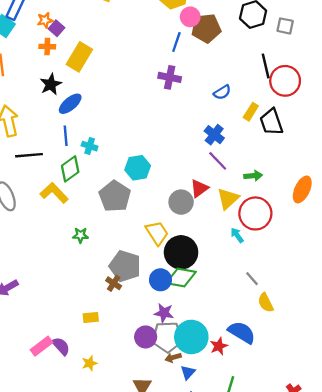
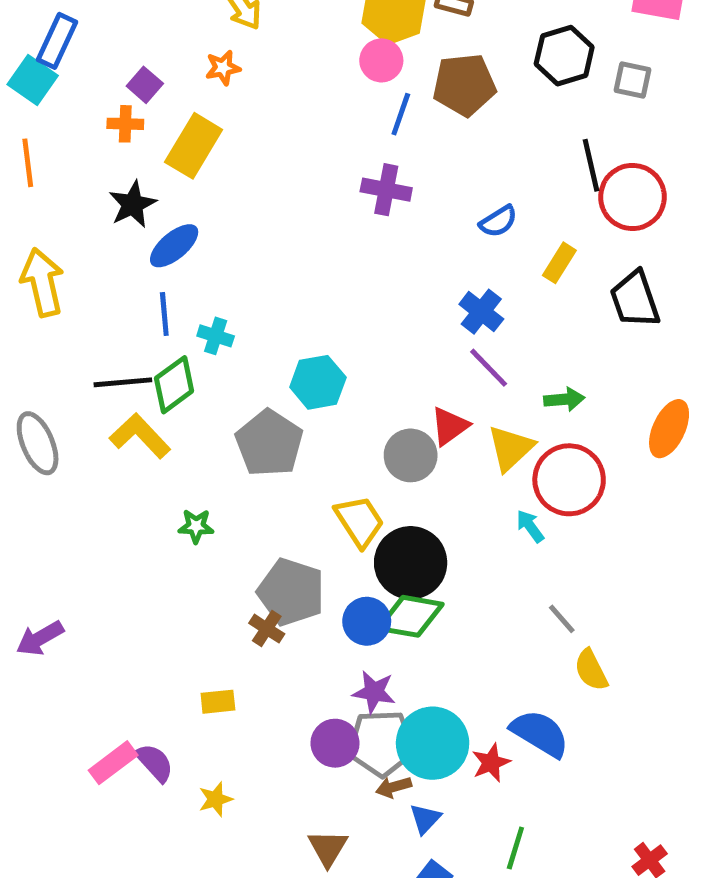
pink circle: (190, 17) -> (381, 60), moved
orange star: (45, 20) -> (223, 68), moved
black trapezoid: (271, 122) -> (635, 299), moved
black line: (29, 155) -> (123, 382), moved

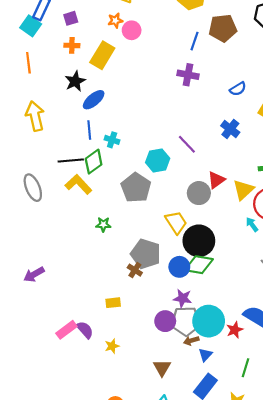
pink circle: (381, 60) -> (132, 30), moved
purple square: (145, 85) -> (71, 18), moved, turned 32
purple line: (489, 368) -> (187, 144), moved

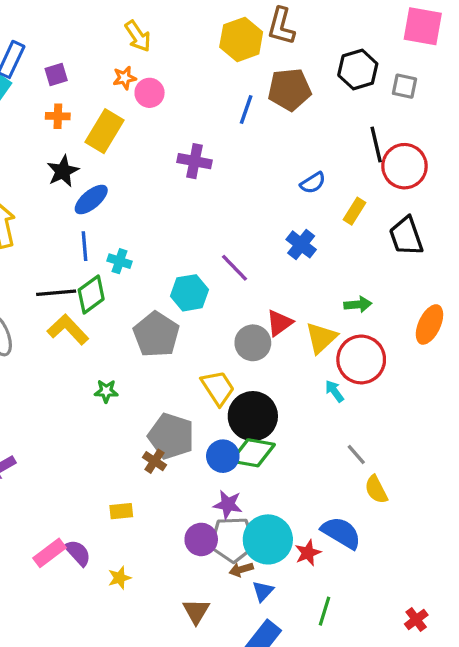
purple cross: (188, 75) -> (195, 161), moved

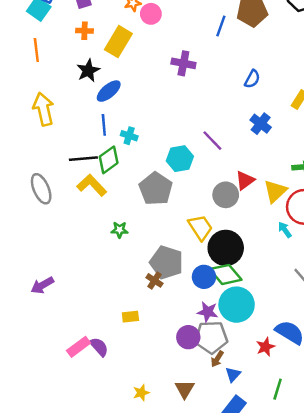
blue semicircle: (313, 183) -> (252, 79), moved, turned -30
green diamond: (253, 453) -> (226, 274), turned 40
cyan circle: (268, 539) -> (237, 305), moved
brown arrow: (241, 569) -> (217, 359), turned -42
yellow star: (120, 578) -> (141, 393), moved

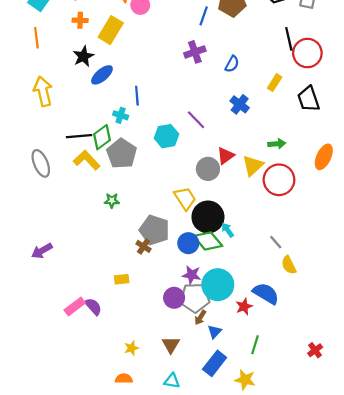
purple cross: (183, 63) -> (195, 52), moved, turned -30
blue line: (104, 125) -> (137, 96), moved
gray pentagon: (156, 189) -> (122, 154), moved
cyan arrow: (285, 230) -> (228, 230), moved
cyan circle: (237, 305) -> (218, 285), moved

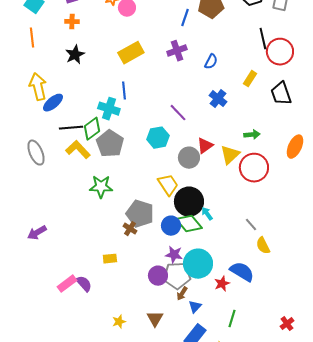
yellow rectangle: (111, 30) -> (131, 53), moved, turned 30
blue ellipse: (102, 75) -> (53, 103), moved
cyan cross: (121, 115) -> (109, 109), size x1.5
cyan hexagon: (166, 136) -> (158, 138), moved
green star: (112, 201) -> (101, 187), size x1.6

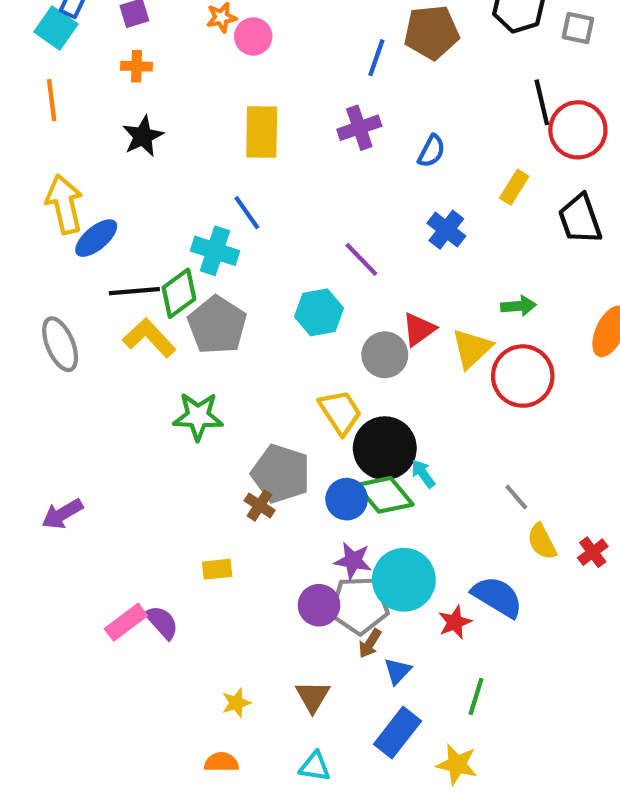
yellow rectangle: (131, 53) -> (262, 132), turned -60
blue line: (124, 91) -> (247, 213), turned -30
red cross: (287, 324) -> (593, 552), moved

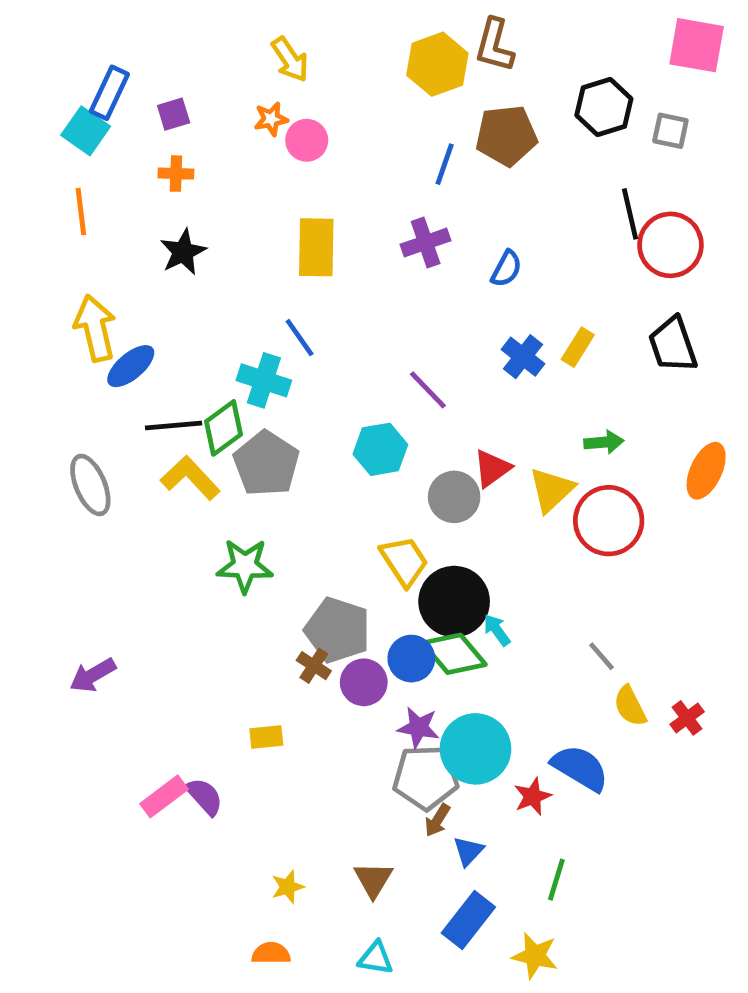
yellow rectangle: (514, 187) -> (578, 347), moved
purple circle: (319, 605) -> (364, 682), moved

